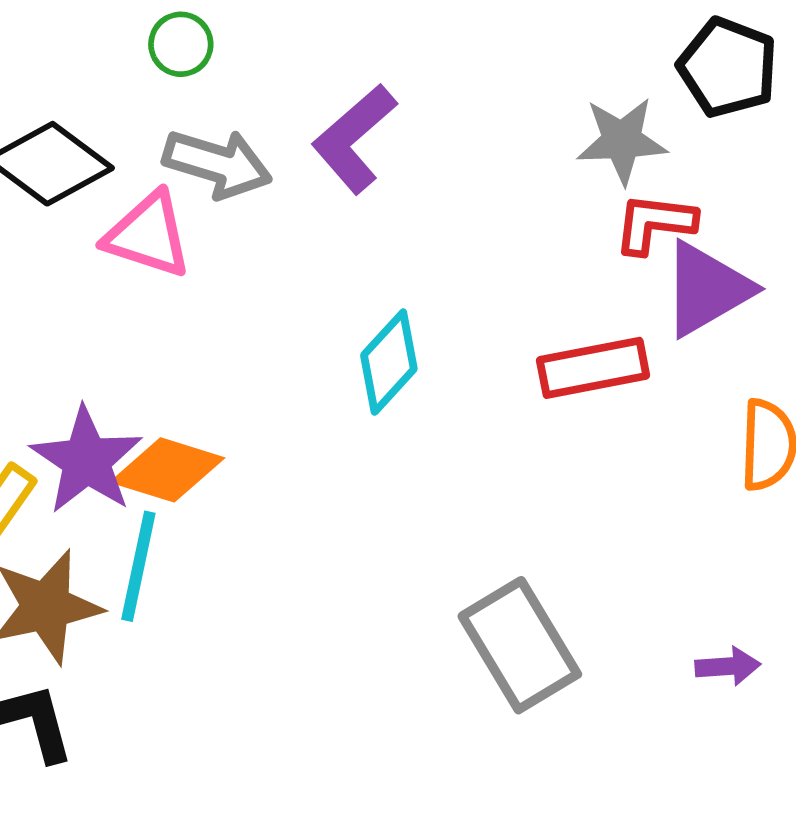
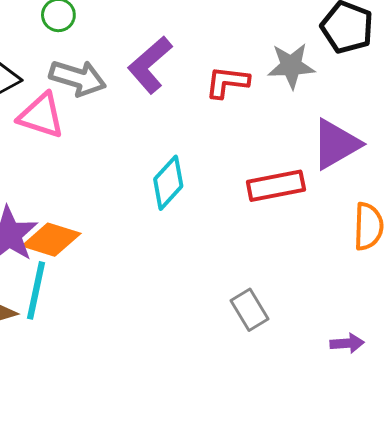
red L-shape: (655, 223) -> (227, 82), moved
gray rectangle: (520, 645) -> (250, 310), moved, size x0.6

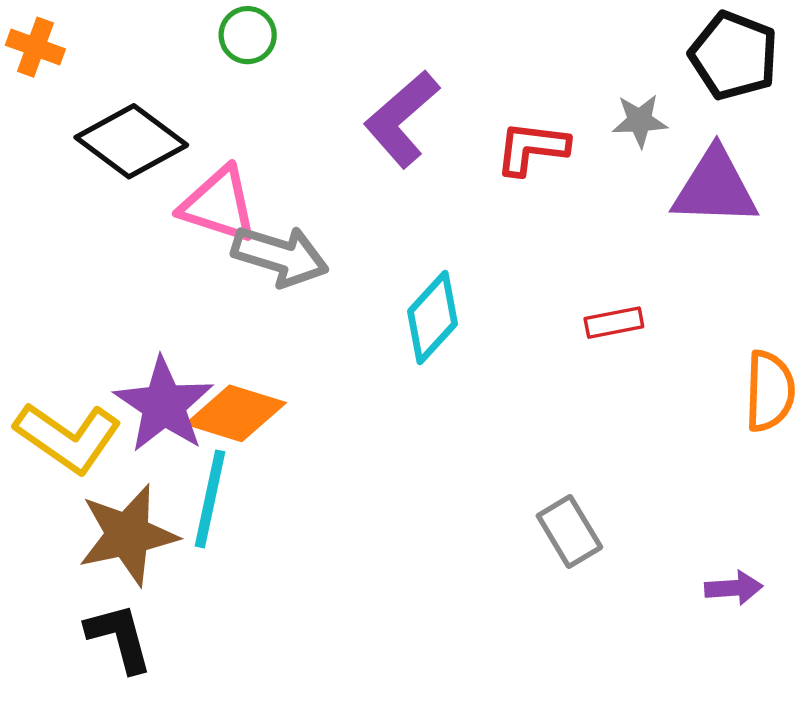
gray star: (291, 66) -> (640, 121), size x0.7
gray arrow: (78, 78) -> (280, 256), moved
purple triangle: (336, 144) -> (715, 187), moved, turned 32
red rectangle: (276, 186) -> (614, 323), size x0.6

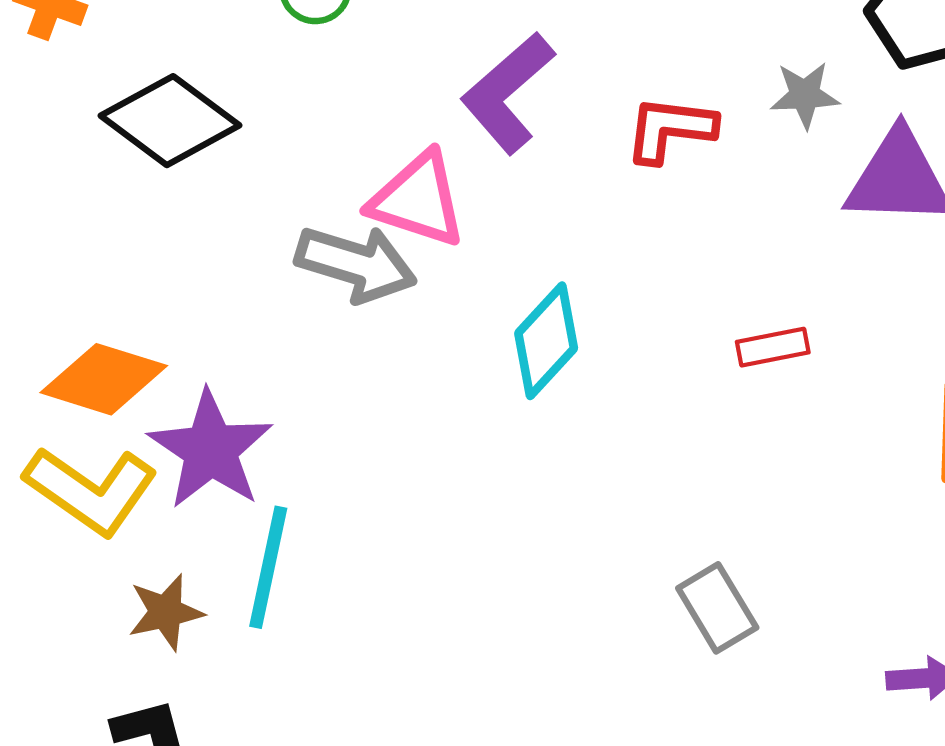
pink triangle: (219, 205) -> (418, 200), moved
orange diamond: (236, 413) -> (104, 379), moved
brown star: (128, 535) -> (166, 612), size x0.6

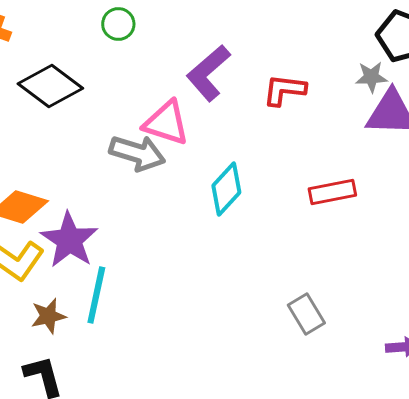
gray star: (805, 95) -> (371, 77), moved
red rectangle: (773, 347) -> (332, 192), size x1.4

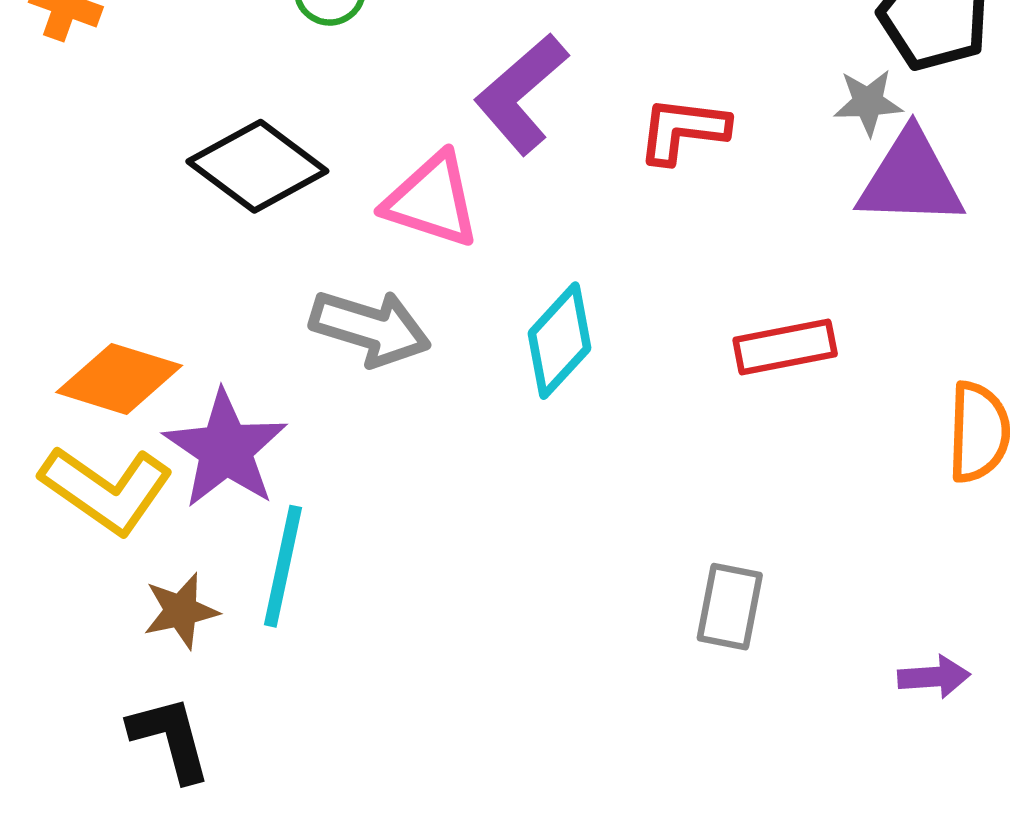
black diamond: (50, 86) -> (257, 166), moved
gray arrow: (137, 153) -> (370, 328), moved
gray rectangle: (306, 314) -> (730, 607), turned 42

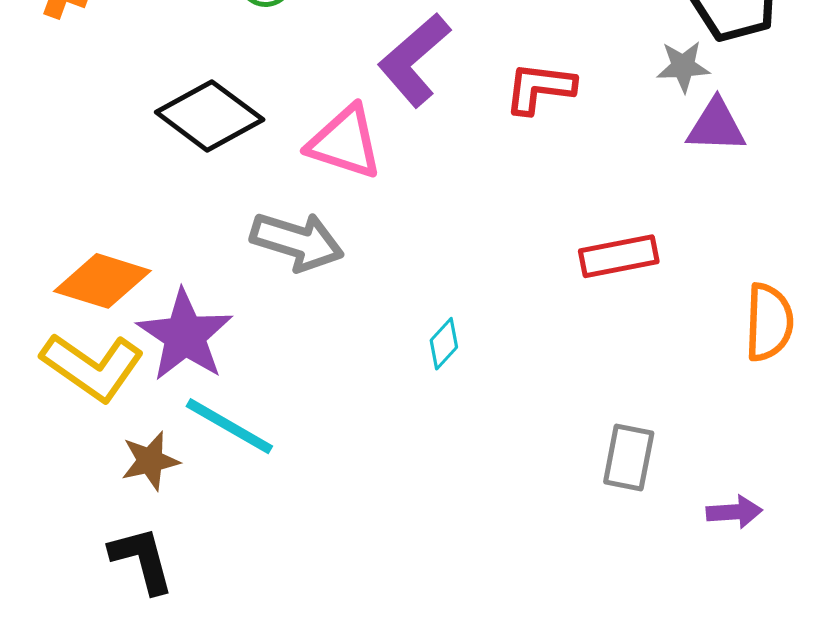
purple triangle: (911, 179) -> (716, 126), size x0.7
cyan diamond: (560, 341) -> (444, 344), moved, size x0.6
cyan line: (283, 566) -> (229, 426), turned -72
gray rectangle: (730, 607) -> (629, 458), moved

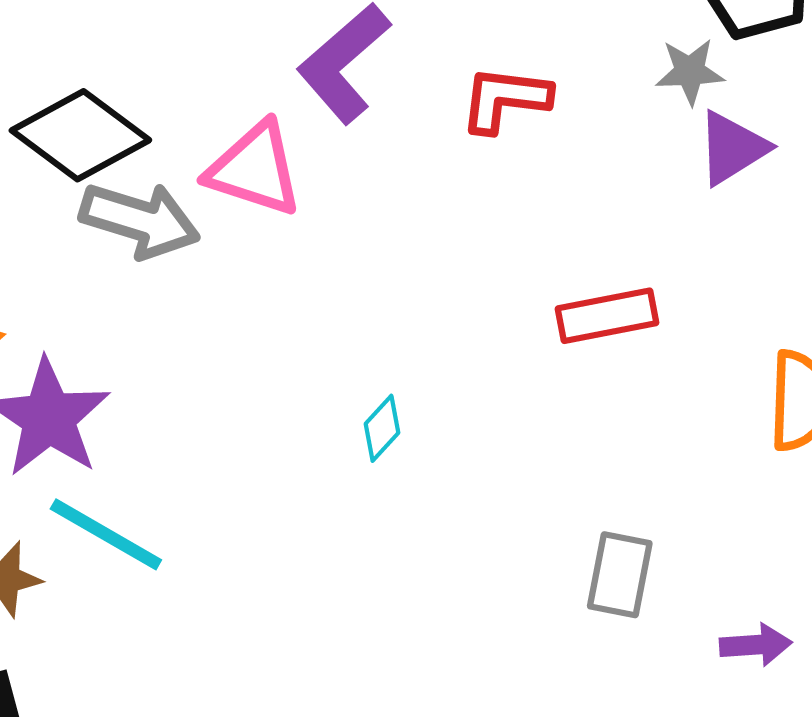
purple triangle: (716, 126) -> (732, 148), turned -34
gray arrow: (297, 241) -> (140, 220), moved

